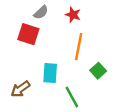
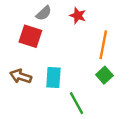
orange line: (79, 47) -> (103, 45), moved
brown arrow: (20, 89) -> (21, 76), moved, turned 54

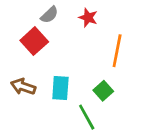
red square: (30, 36) -> (34, 41), turned 30
green square: (104, 75) -> (103, 91), moved

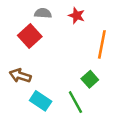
gray semicircle: (49, 15) -> (43, 13), turned -133
cyan rectangle: (60, 88) -> (41, 101), moved, turned -60

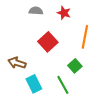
red square: (30, 36) -> (48, 42), moved
cyan rectangle: (41, 101) -> (34, 84), turned 30

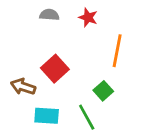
red square: (48, 42) -> (55, 69), moved
cyan rectangle: (34, 84) -> (47, 116), turned -60

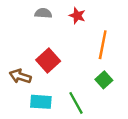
green square: (103, 91) -> (104, 80), moved

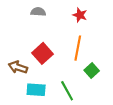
red star: (77, 16) -> (80, 15), moved
orange line: (103, 45) -> (78, 48), moved

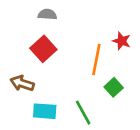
red star: (80, 15) -> (122, 41), moved
red square: (43, 53) -> (43, 49), moved

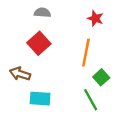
red star: (122, 41) -> (95, 18), moved
green line: (83, 113) -> (91, 100), moved

